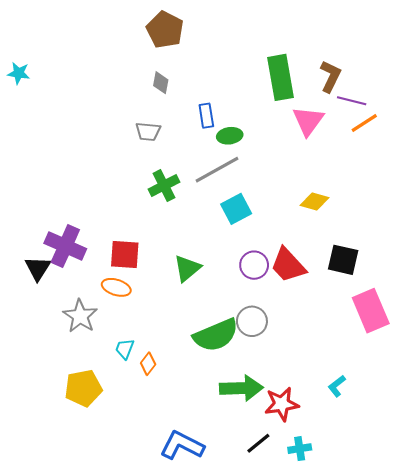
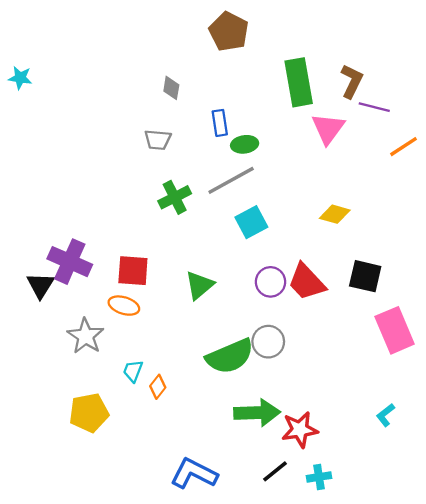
brown pentagon: (165, 30) -> (229, 32), moved
orange line: (364, 123) -> (404, 147), moved
cyan L-shape: (337, 386) -> (386, 415), moved

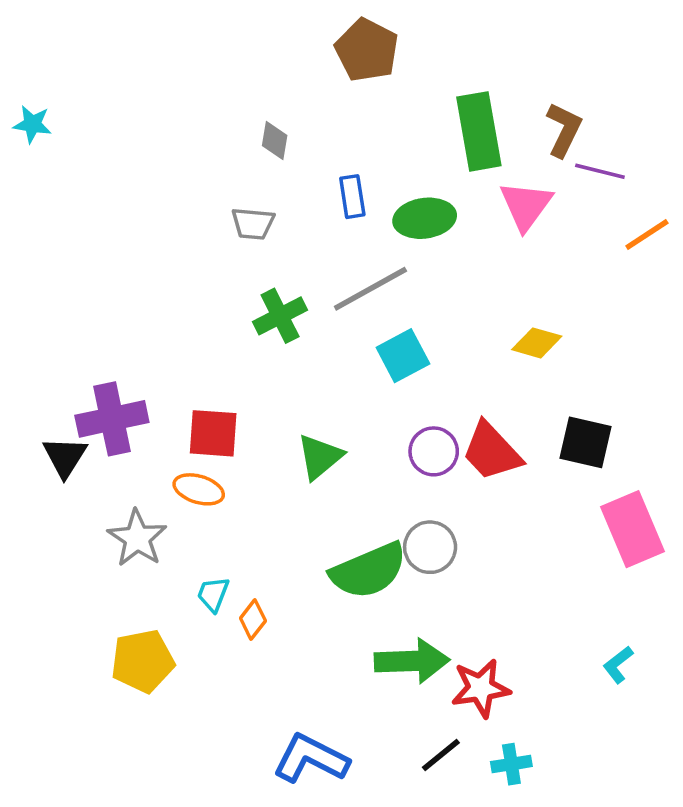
green ellipse: (245, 144) -> (425, 218), moved, size x1.4
purple cross: (70, 262) -> (112, 419), turned -36

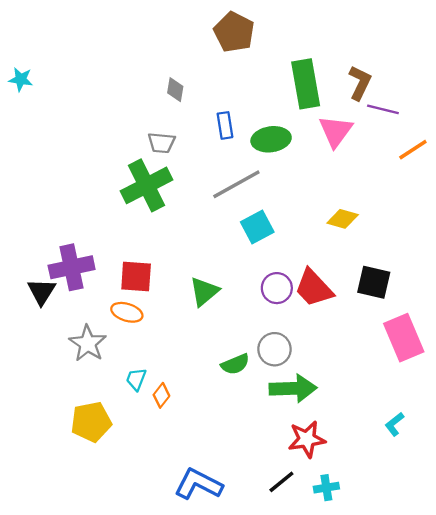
green cross: (280, 316) -> (146, 185), moved, size x1.5
green semicircle: (369, 571) -> (235, 364), size x0.6
green arrow: (412, 661) -> (293, 388), moved

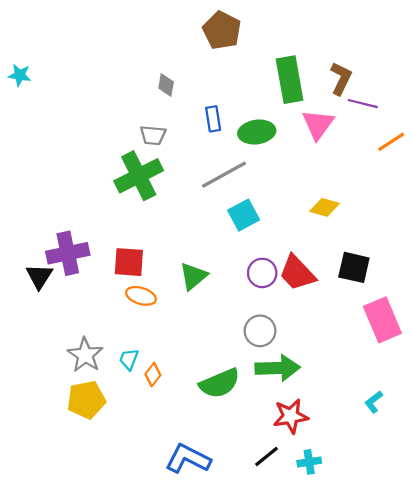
orange ellipse: (127, 312) -> (141, 296), moved
gray star: (88, 343) -> (85, 355), moved
green semicircle: (235, 364) -> (220, 383), moved, size x1.5

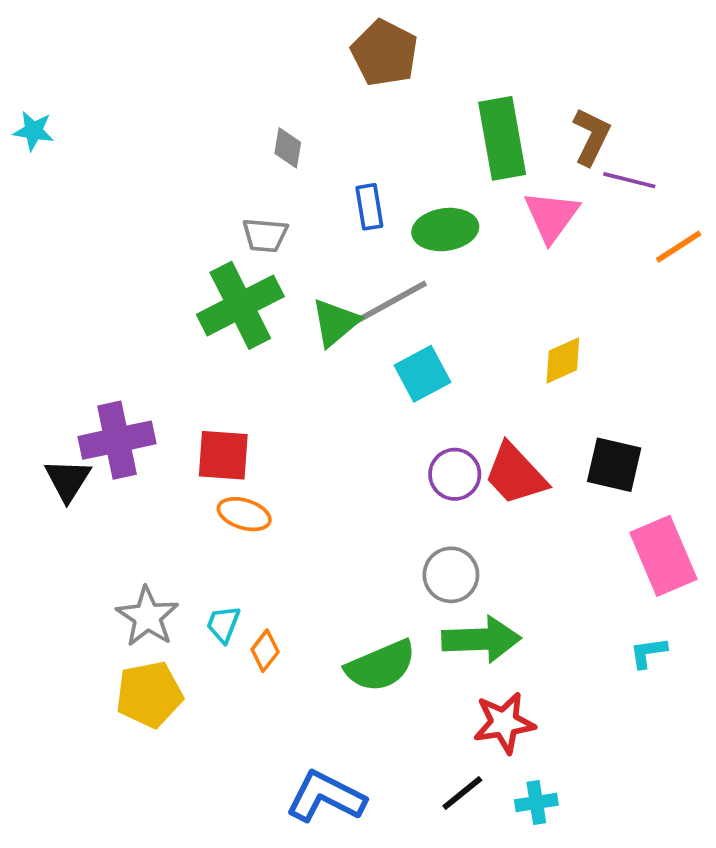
yellow diamond: (324, 207) -> (563, 360), turned -40
green triangle: (193, 276) -> (335, 322), moved
cyan L-shape: (374, 402) -> (648, 653), moved, turned 30

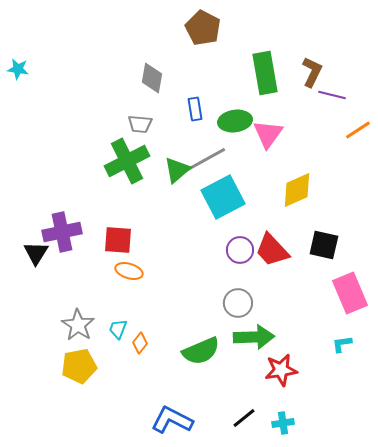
gray diamond: (288, 148) -> (152, 78), size x1.4
pink triangle: (552, 216) -> (268, 134), moved
yellow diamond: (563, 360) -> (297, 190), size x1.4
cyan square: (422, 374) -> (223, 197), size x1.5
red star: (504, 723) -> (281, 370), moved

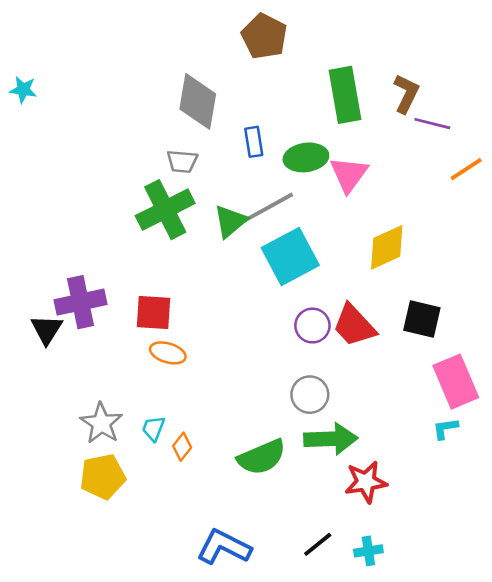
gray diamond: (152, 78) -> (198, 101), size x1.4
cyan L-shape: (342, 344) -> (445, 428), moved

